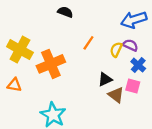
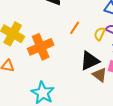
black triangle: (105, 79) -> (90, 61), size x1.5

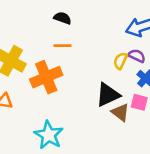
orange line: (75, 28) -> (63, 46), moved, turned 56

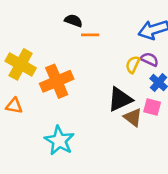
orange line: (63, 46) -> (90, 35), moved

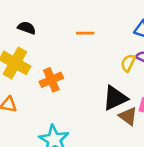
black semicircle: (73, 21) -> (27, 28), moved
orange cross: (57, 81) -> (51, 80), size x0.7

